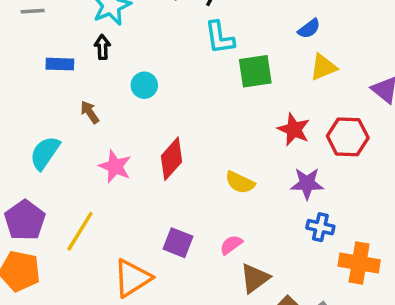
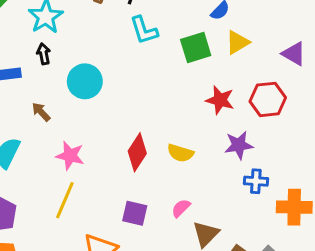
green square: (255, 71) -> (196, 48), moved
cyan circle: (144, 85) -> (85, 81), size x1.5
red diamond: (171, 159) -> (137, 152), moved
yellow line: (80, 231) -> (65, 200), moved

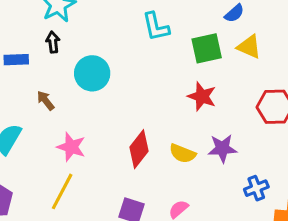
yellow triangle: (237, 42) -> (249, 47), turned 50
red star: (220, 100) -> (202, 96), moved
purple star: (239, 145) -> (222, 148), moved
blue cross: (256, 181) -> (256, 188), turned -30

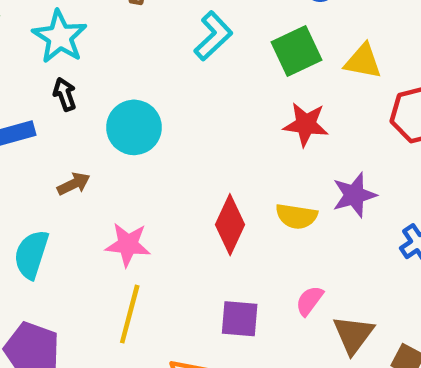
cyan L-shape: (156, 27) -> (213, 36), turned -108
yellow triangle: (249, 47) -> (363, 61), moved
brown arrow: (46, 100) -> (74, 184), turned 115

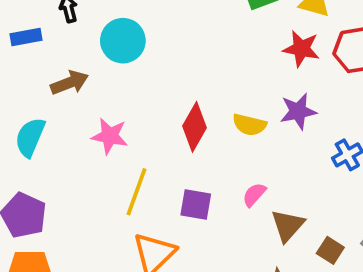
red star: (306, 124) -> (301, 49), moved
brown arrow: (74, 184) -> (70, 83), size x1.4
yellow line: (130, 314) -> (137, 192), moved

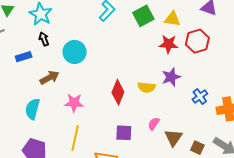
yellow line: (137, 192) -> (75, 138), moved

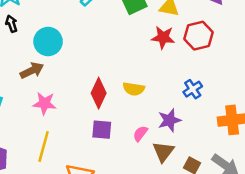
purple star: (171, 77) -> (169, 120), moved
brown arrow: (49, 78) -> (32, 70), moved
blue cross: (200, 97) -> (193, 89), moved
purple square: (124, 133) -> (102, 130), moved

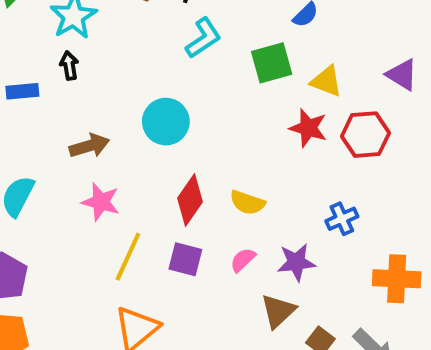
cyan circle: (48, 41) -> (166, 122), moved
pink semicircle: (140, 134) -> (243, 260), moved
yellow line: (44, 146) -> (128, 257), moved

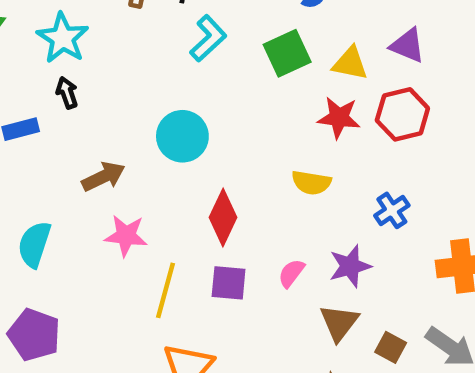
purple triangle: (402, 75) -> (407, 45), moved
yellow semicircle: (247, 203) -> (311, 183), moved

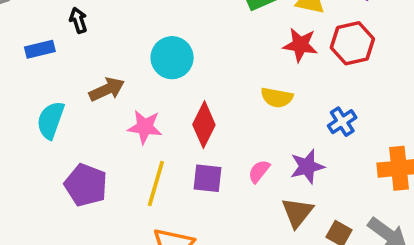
pink star: (126, 236) -> (145, 127), moved
cyan semicircle: (34, 244) -> (51, 120), moved
purple pentagon: (34, 335) -> (86, 185), moved

